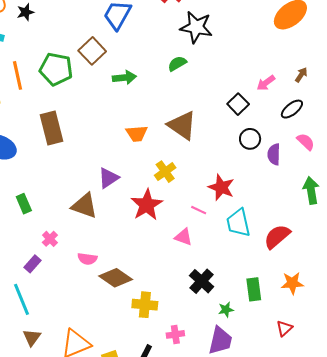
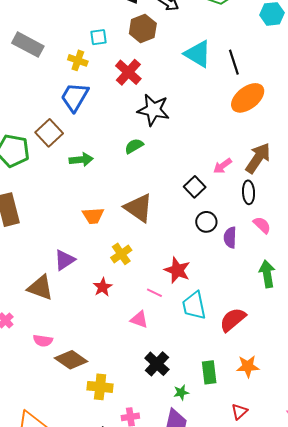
brown arrow: (301, 75) -> (258, 158), size x2.0
black ellipse: (292, 109) -> (249, 192), turned -55
red star: (147, 205) -> (103, 287), size x0.6

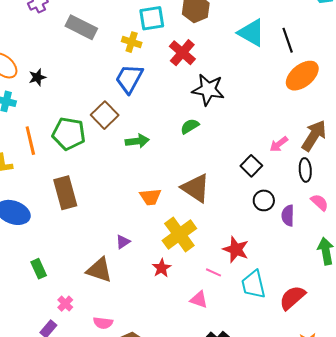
cyan square: (98, 37) -> (152, 18), size x1.5
yellow cross: (121, 254) -> (179, 234), size x1.6
purple triangle: (65, 260) -> (123, 242), size x0.7

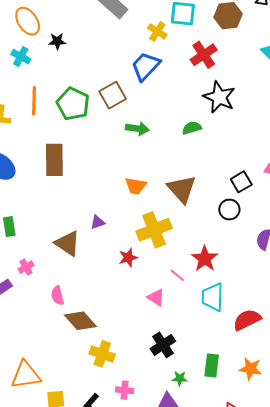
black circle: (264, 200) -> (229, 210), moved
pink semicircle: (103, 323) -> (58, 296), turned 54

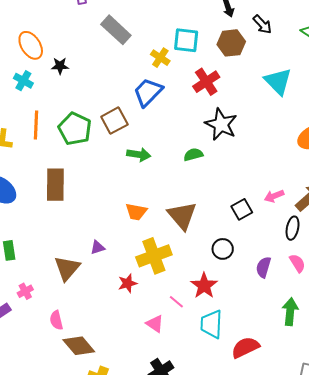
black circle: (229, 210) -> (223, 249), moved
brown triangle: (68, 243) -> (67, 268), turned 36

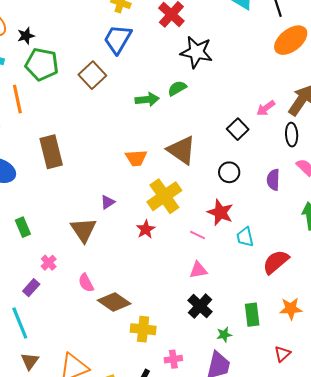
green pentagon: (75, 129) -> (42, 64), moved
green arrow: (139, 155) -> (147, 99), moved
pink triangle: (155, 324) -> (198, 270), moved, turned -30
cyan trapezoid: (211, 324) -> (245, 237), moved, size x0.7

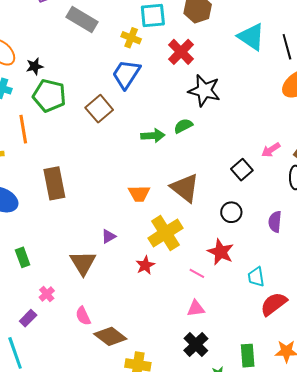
cyan trapezoid: (245, 237) -> (256, 277), moved

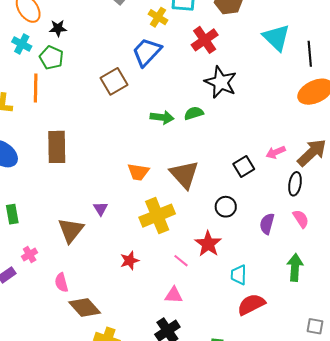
green pentagon: (49, 96) -> (51, 58), moved, size x0.7
purple triangle: (109, 236) -> (101, 209), turned -42
red star: (145, 265) -> (130, 261), moved

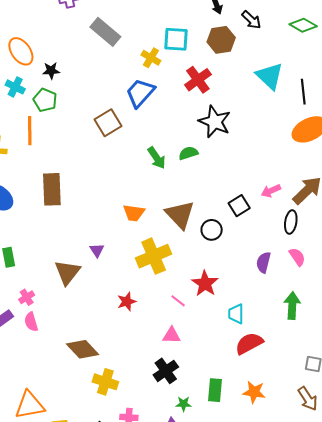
green arrow: (162, 117) -> (157, 158), turned 50
black circle: (226, 207) -> (212, 230), moved
pink semicircle: (61, 283) -> (31, 322), moved

